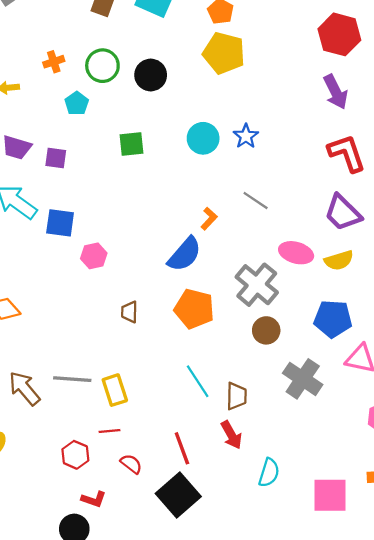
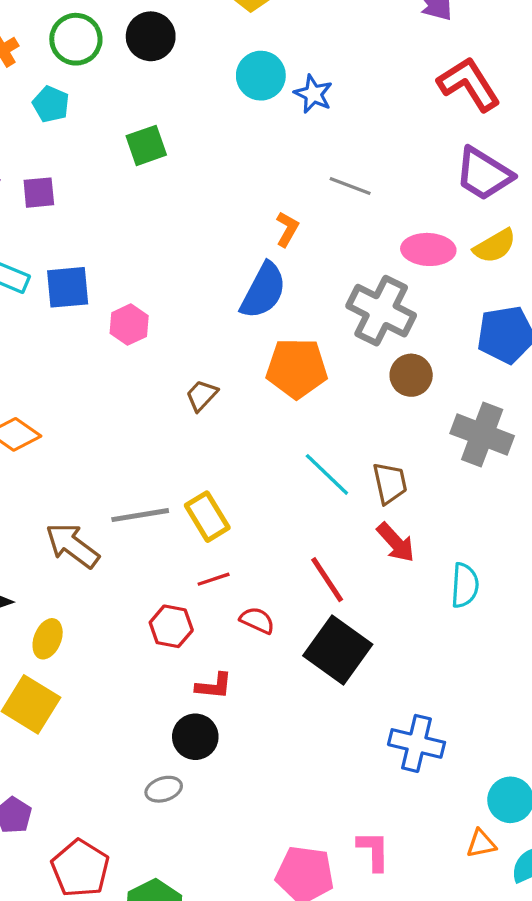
cyan circle: (203, 138) -> (261, 76), moved
brown trapezoid: (129, 312) -> (202, 395), turned 55

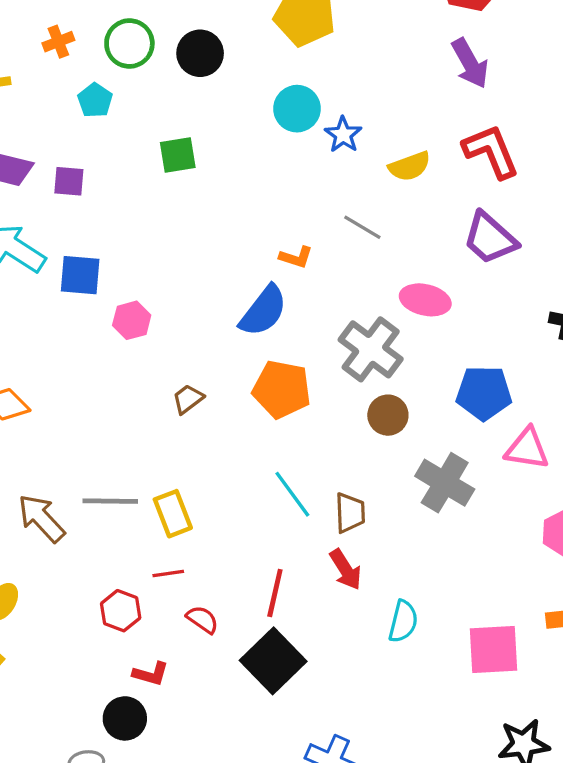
orange L-shape: (287, 229) -> (296, 257), turned 68
yellow semicircle: (495, 246) -> (410, 166), moved
red line: (327, 580) -> (275, 593), turned 36

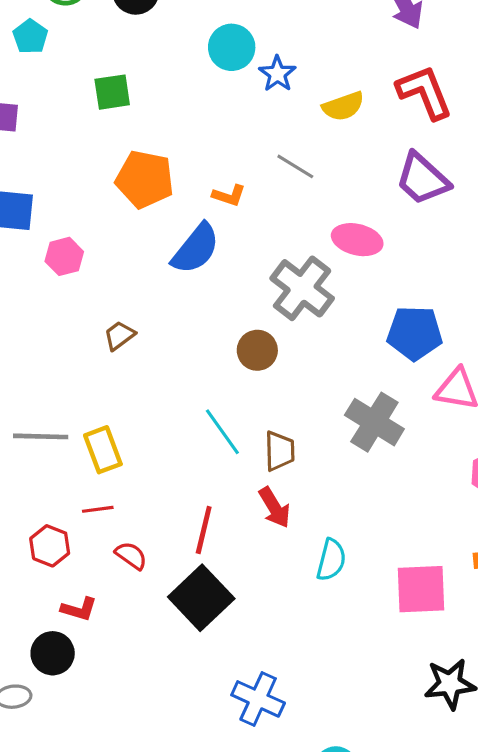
orange pentagon: (282, 389) -> (145, 179), moved
brown circle: (388, 415) -> (257, 350), moved

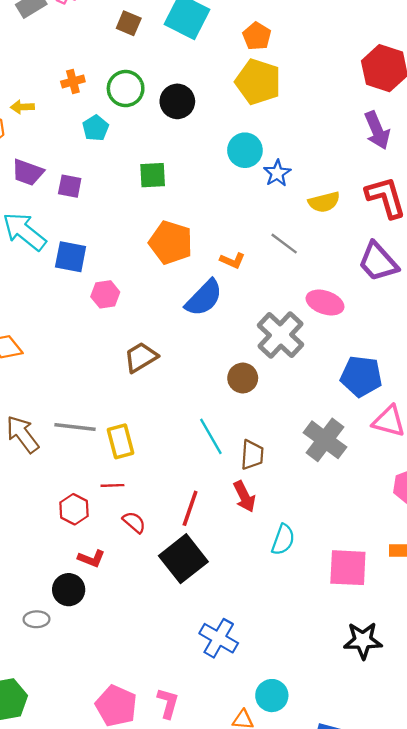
brown trapezoid: (119, 336) -> (141, 357), size x1.4

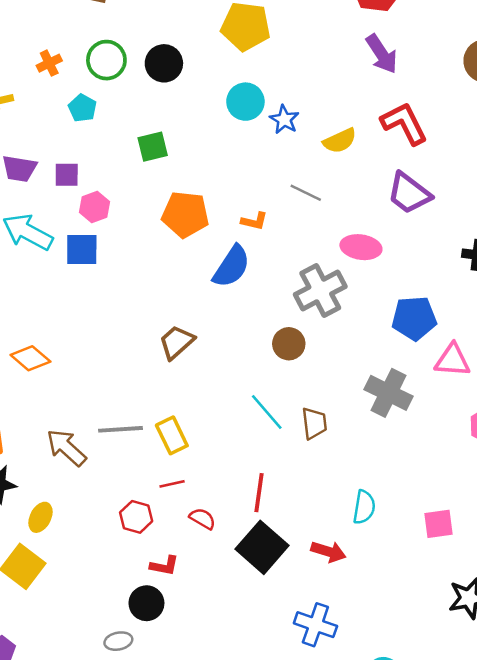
pink hexagon: (105, 294) -> (94, 207), moved
gray cross: (281, 335) -> (320, 290), turned 30
red arrow: (244, 497) -> (328, 552), moved, turned -36
pink square: (348, 568) -> (439, 524), size x0.7

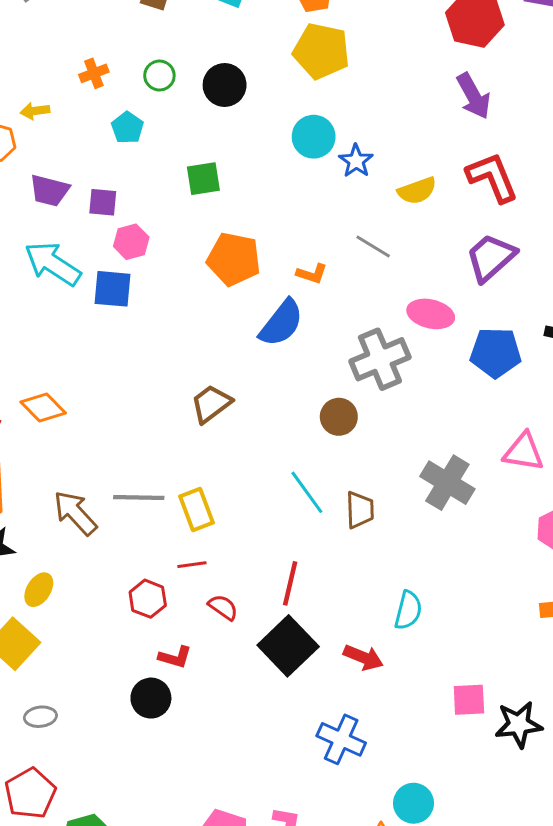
green circle: (106, 60) -> (159, 76), size x0.7
purple trapezoid: (409, 193) -> (491, 257), turned 96
blue pentagon: (414, 318) -> (496, 353), moved
pink square: (439, 524) -> (469, 700), moved
gray ellipse: (118, 641) -> (40, 717), moved

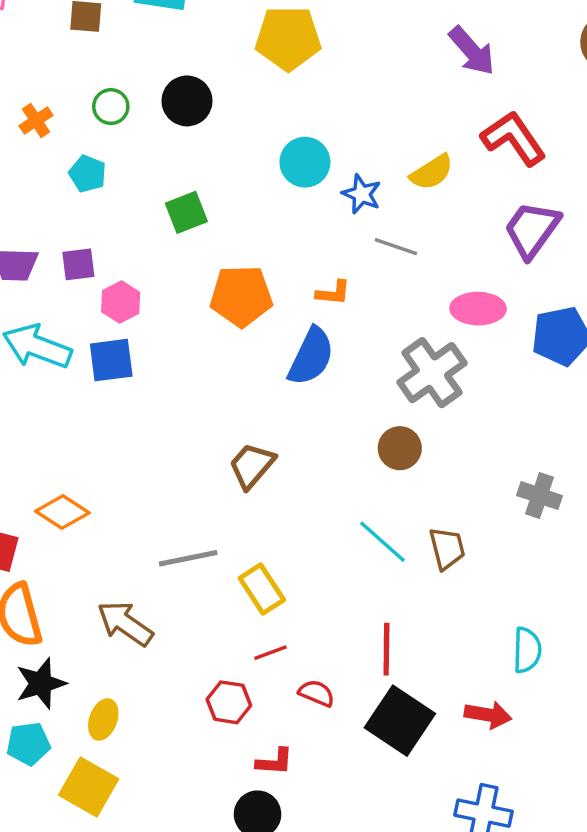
cyan circle: (314, 137) -> (305, 162), moved
blue star: (356, 161) -> (362, 194), moved
gray cross: (447, 483) -> (539, 496), size x0.7
gray line: (139, 497) -> (188, 558), moved

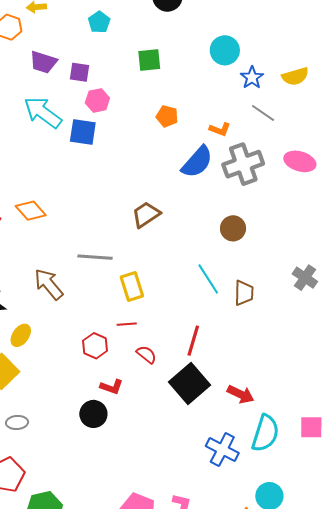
orange pentagon: (241, 296) -> (167, 116), size x0.6
gray cross: (432, 373) -> (243, 164), moved
cyan semicircle: (527, 650) -> (265, 433), moved, size x1.4

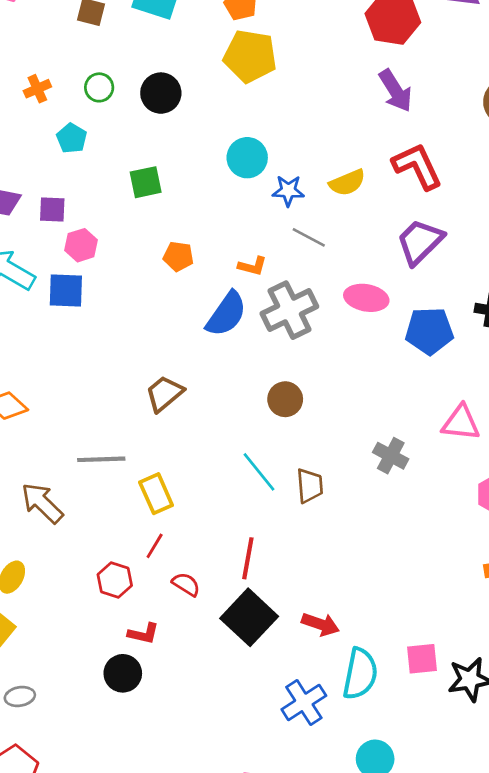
blue star: (252, 78) -> (288, 191), turned -30
red line: (127, 324) -> (155, 546), turned -48
blue cross: (222, 450) -> (304, 702), turned 36

